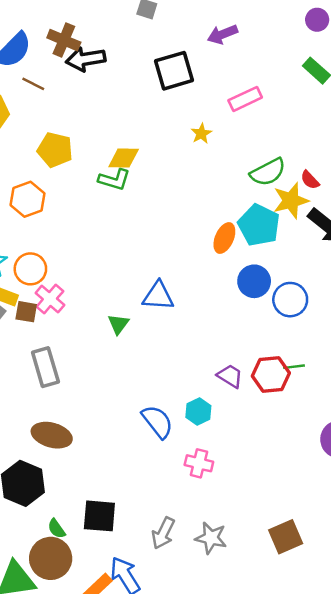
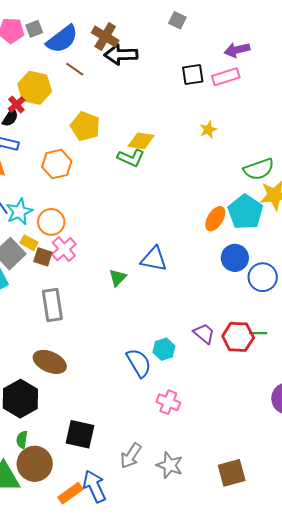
black square: (174, 71) -> (193, 74), size x0.7
pink rectangle: (245, 99) -> (226, 77), moved
cyan hexagon: (198, 412) -> (164, 349), moved
green semicircle: (56, 529) -> (22, 440), moved, turned 36

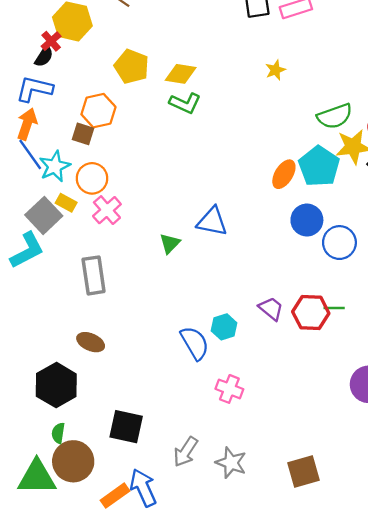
yellow diamond: (141, 141) -> (181, 74), moved
brown square: (43, 257) -> (83, 134), moved
brown ellipse: (50, 362) -> (91, 342), size x0.7

